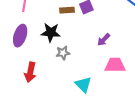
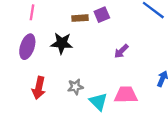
gray star: (63, 53) -> (75, 87), moved
pink trapezoid: (115, 65) -> (126, 95), moved

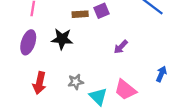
pink trapezoid: (126, 95) -> (125, 90), turned -140

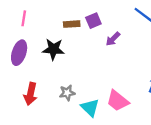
purple arrow: (121, 47) -> (113, 39), moved

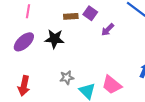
purple square: (93, 21) -> (90, 13), turned -32
purple ellipse: (19, 53) -> (24, 42), turned 30
red arrow: (31, 94) -> (24, 86), moved

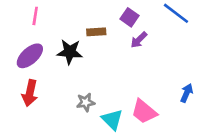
purple square: (90, 13) -> (129, 17), moved
brown rectangle: (71, 16) -> (96, 32), moved
red arrow: (24, 86) -> (30, 93), moved

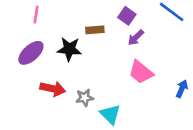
red arrow: (30, 93) -> (53, 89), moved, turned -90
pink trapezoid: (144, 112) -> (141, 72), moved

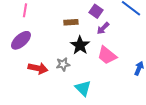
black star: (69, 49) -> (80, 45), moved, turned 30
gray star: (85, 98) -> (63, 64), moved

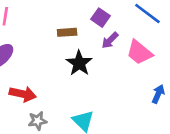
pink trapezoid: (107, 55) -> (139, 52), moved
gray star: (63, 64) -> (38, 121), moved

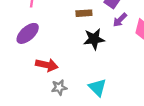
black star: (79, 63) -> (94, 39), turned 30

